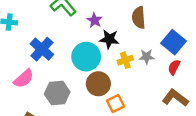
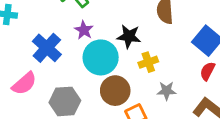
purple star: (95, 20) -> (84, 30), moved
gray star: (147, 57) -> (167, 91), moved

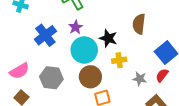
pink semicircle: (24, 84) -> (19, 71), moved
gray star: (167, 91) -> (140, 79), moved

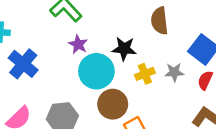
blue cross: (45, 35) -> (23, 64), moved
gray star: (140, 79) -> (174, 72), moved

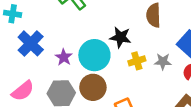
purple star: (78, 44) -> (64, 57), moved
brown circle: (113, 104) -> (93, 87), moved

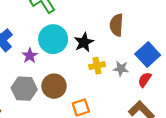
black star: (120, 37) -> (84, 42), turned 30
cyan circle: (94, 55) -> (53, 39), moved

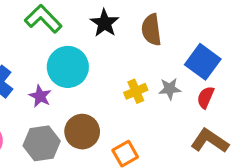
black star: (84, 42) -> (104, 23), moved

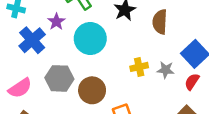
purple star: (40, 96) -> (56, 22), moved
gray hexagon: (42, 143) -> (59, 78), moved

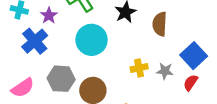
purple star: (56, 22) -> (49, 15), moved

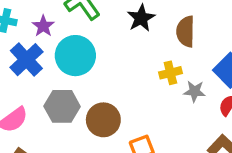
cyan circle: (92, 40) -> (75, 56), moved
yellow cross: (139, 68) -> (170, 73), moved

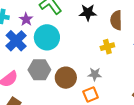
black star: (141, 18) -> (88, 13), turned 30
gray star: (194, 91) -> (95, 74), moved

